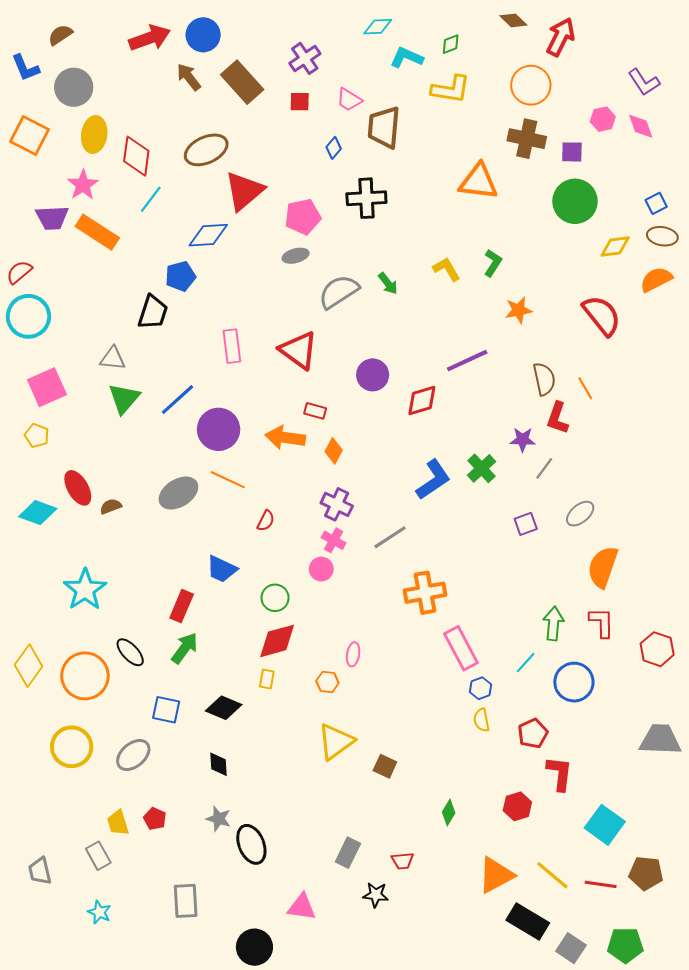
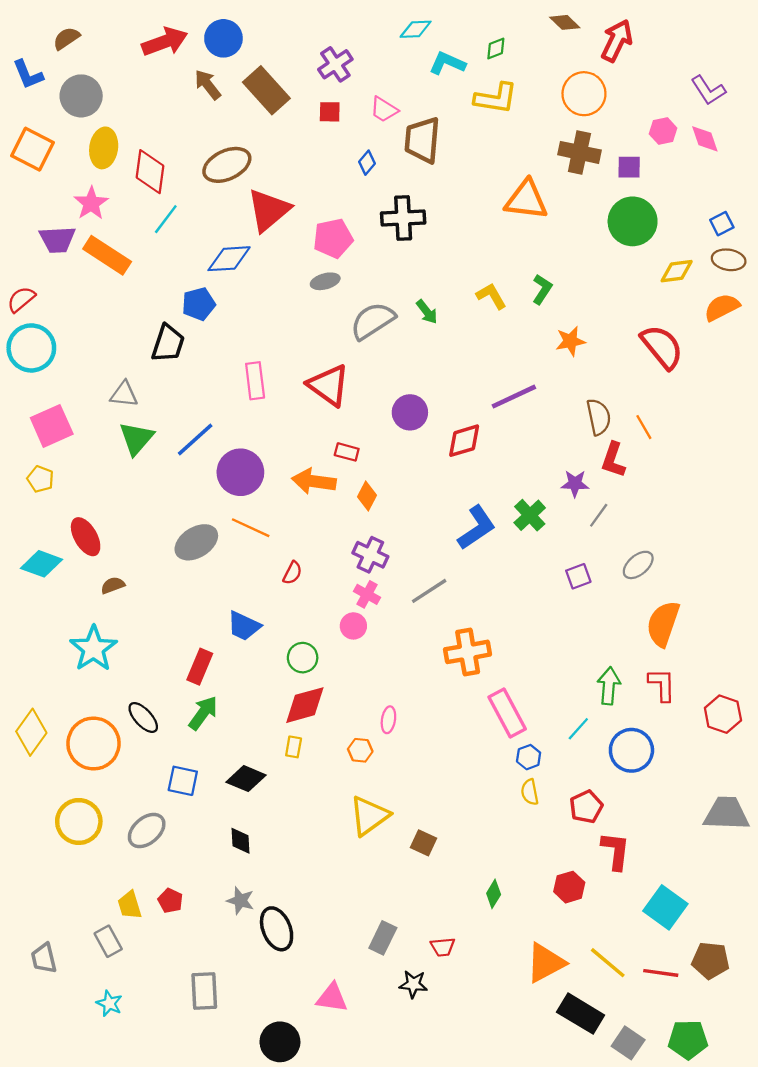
brown semicircle: (111, 506) -> (113, 585), moved

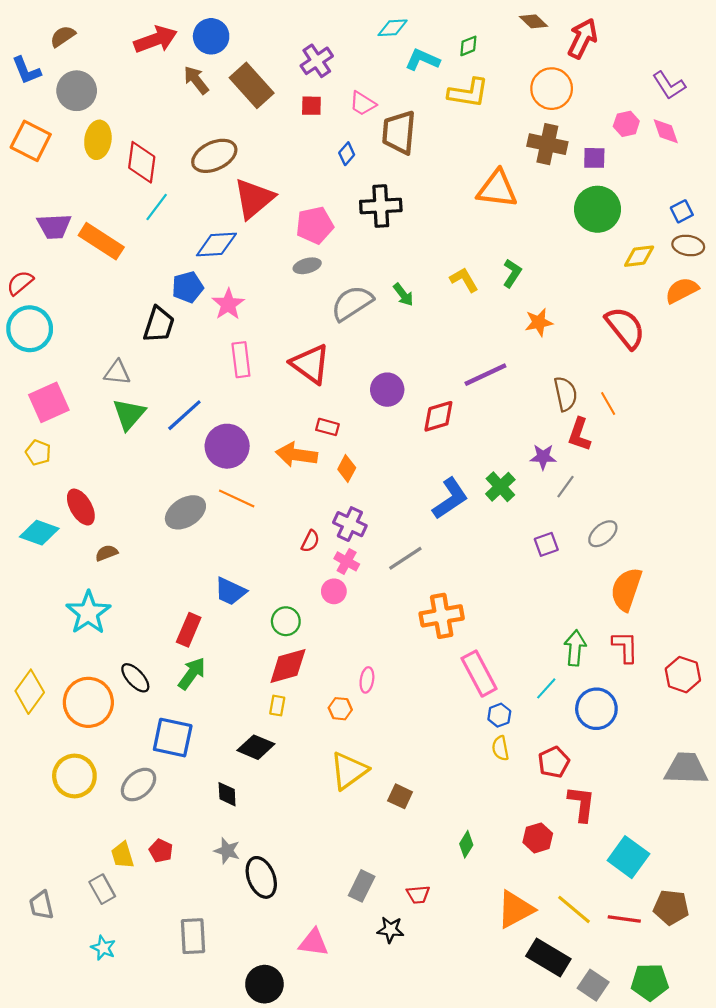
pink star: (91, 203) -> (228, 304), moved
red semicircle: (292, 573) -> (310, 541), moved
black diamond: (246, 779) -> (256, 747), moved
blue square: (183, 781) -> (173, 738), size x1.4

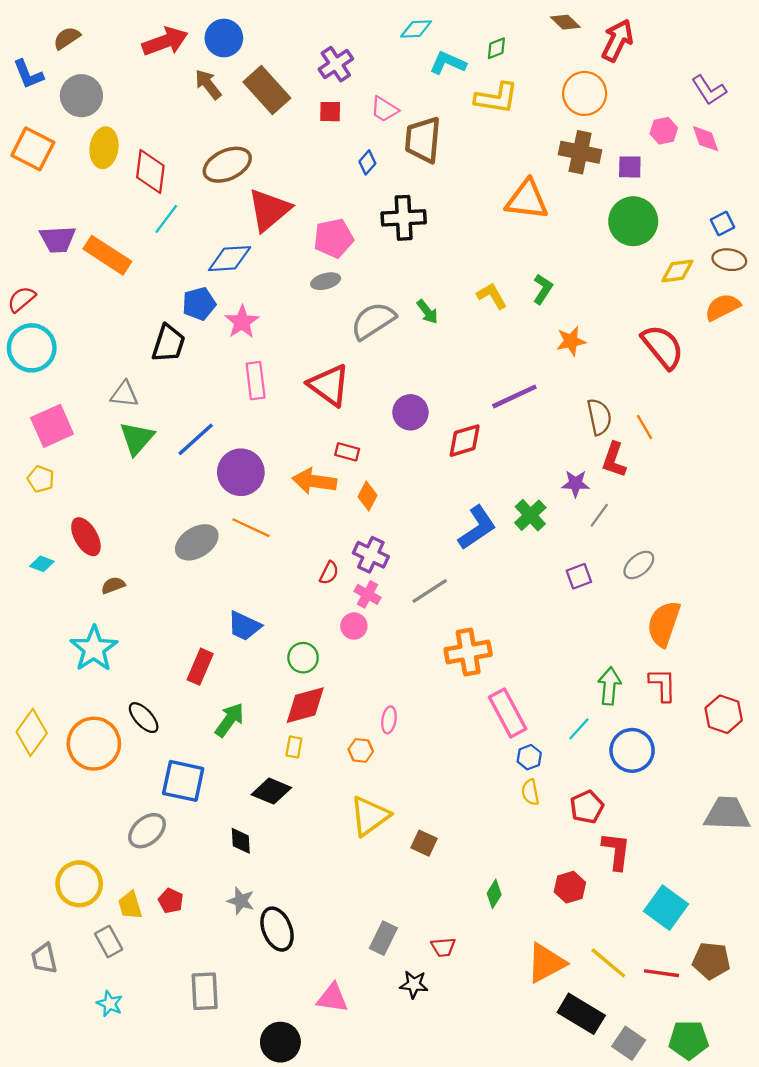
cyan diamond: (39, 533) -> (42, 564), size x0.6
green arrow: (192, 674) -> (230, 720), moved
yellow circle: (74, 776) -> (79, 884), moved

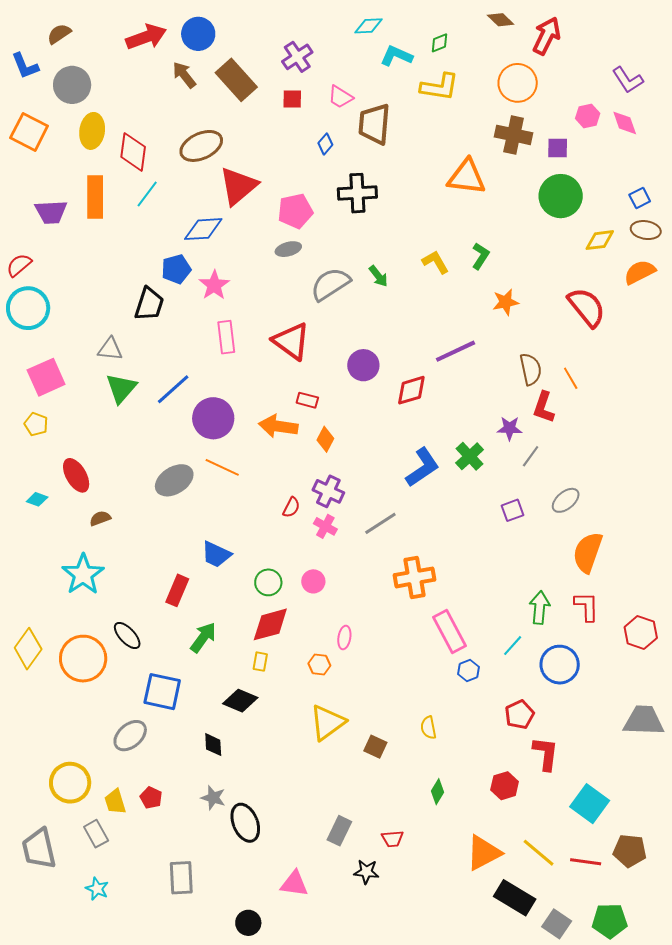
orange rectangle: (107, 255) -> (95, 197), moved, turned 57
pink circle: (354, 626) -> (313, 581), moved
yellow semicircle: (530, 792) -> (428, 728), moved
gray trapezoid: (44, 958) -> (39, 849), size x1.5
black circle: (280, 1042) -> (248, 923), size x0.7

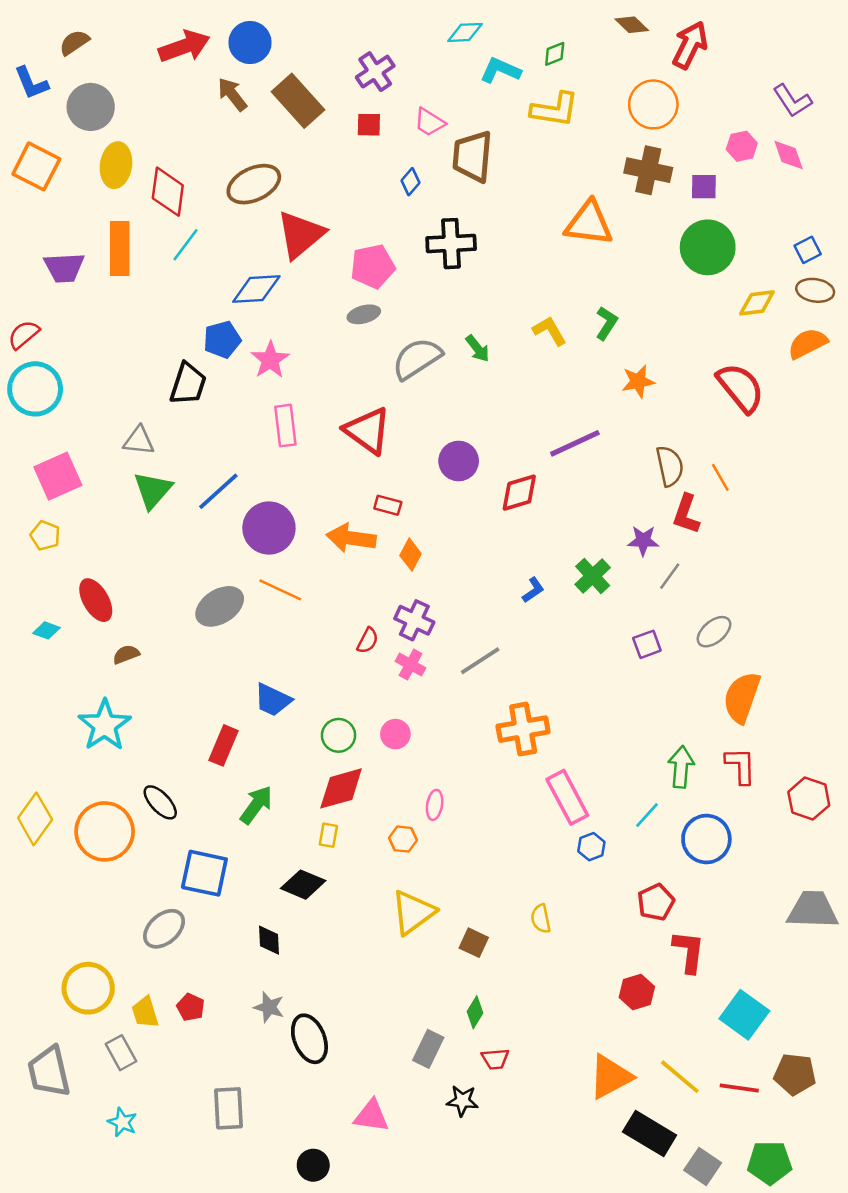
blue L-shape: (422, 467) -> (533, 590), size x0.5
green diamond: (437, 792) -> (475, 1012), moved

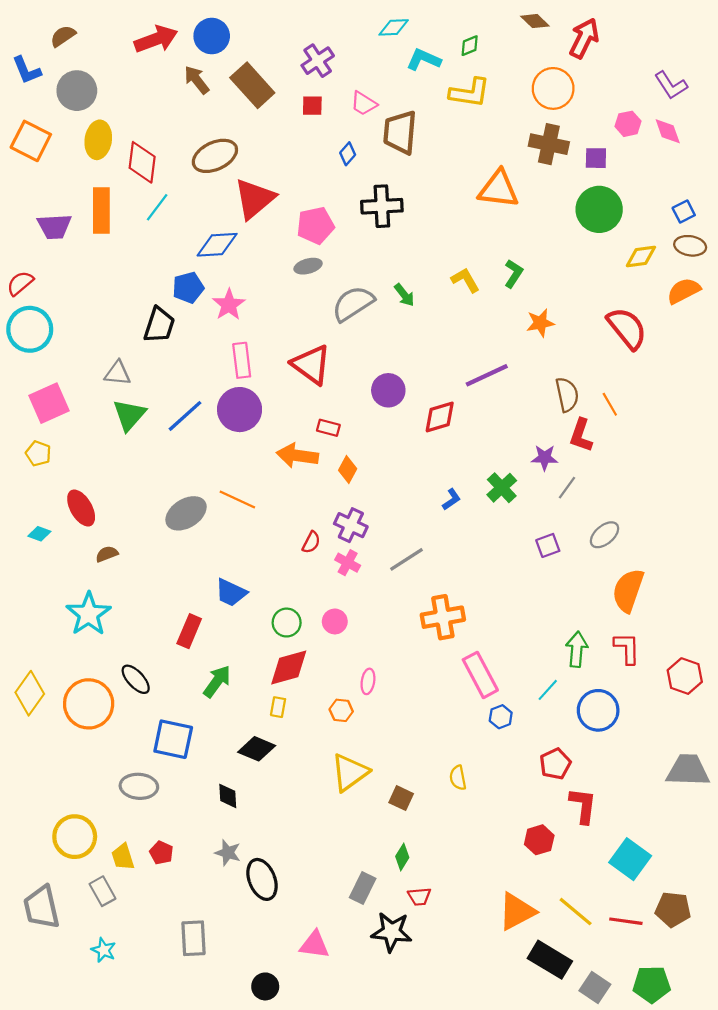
purple circle: (269, 528) -> (240, 410), moved
gray ellipse: (164, 929) -> (139, 786), turned 45
black star: (462, 1101) -> (392, 932), size x1.5

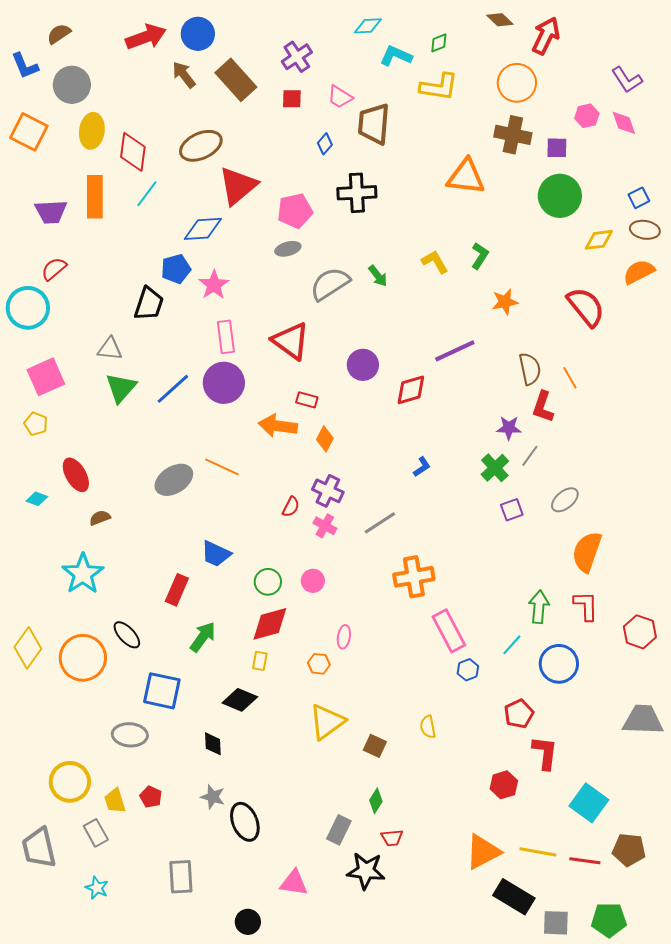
red semicircle: (20, 283) -> (54, 269), moved
green cross: (502, 488) -> (495, 468), moved
yellow line: (576, 912) -> (538, 852), turned -30
gray square: (595, 988) -> (556, 923), turned -32

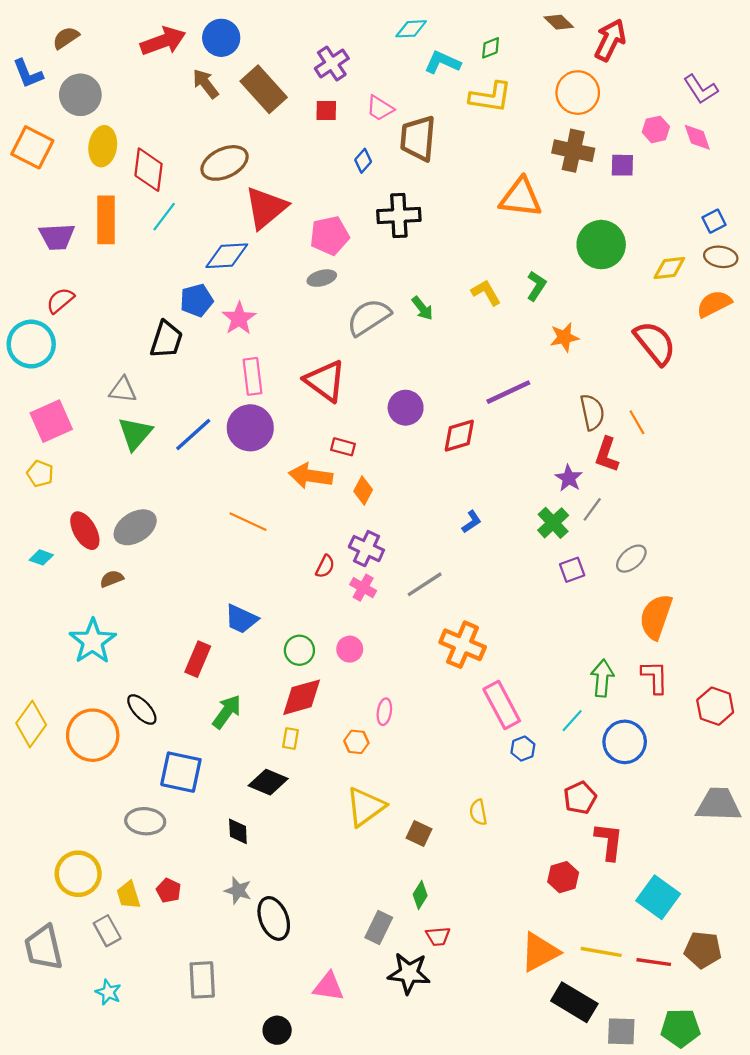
green circle: (560, 196) -> (601, 245), moved
purple star: (509, 428) -> (569, 478), turned 30
gray ellipse: (174, 480) -> (135, 527), moved
orange cross: (414, 577) -> (463, 645), turned 33

